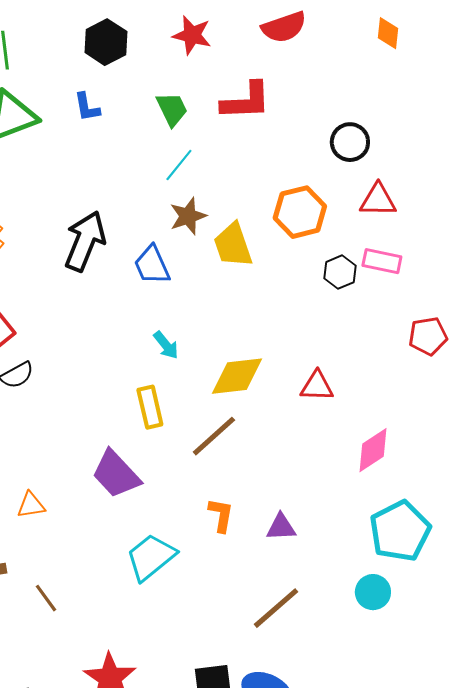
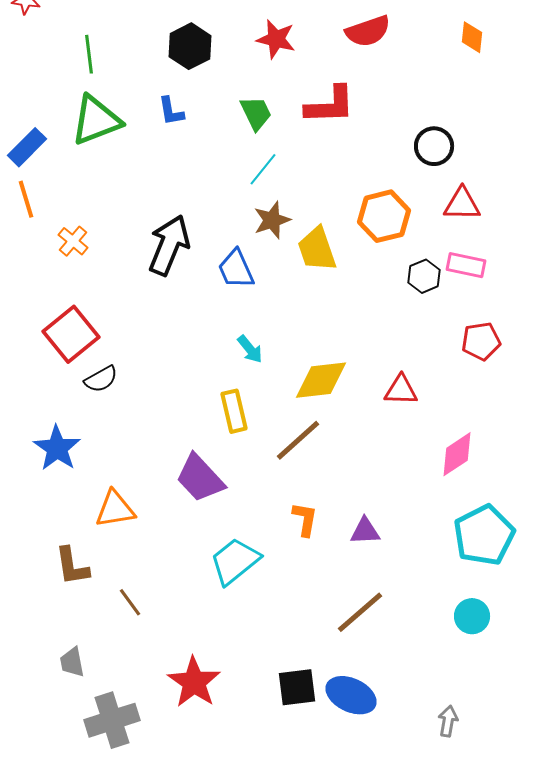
red pentagon: (428, 336) -> (481, 341), moved
orange triangle: (31, 505) -> (115, 509), size x1.4
cyan circle: (373, 592) -> (472, 616), moved

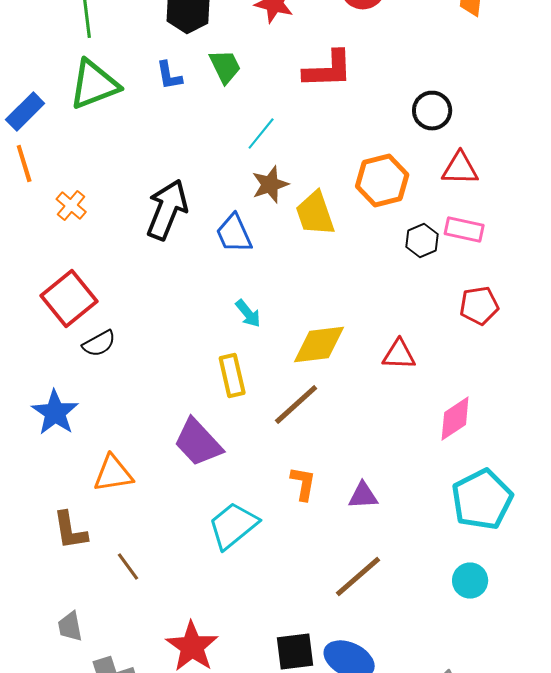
green trapezoid: (256, 113) -> (225, 66), moved

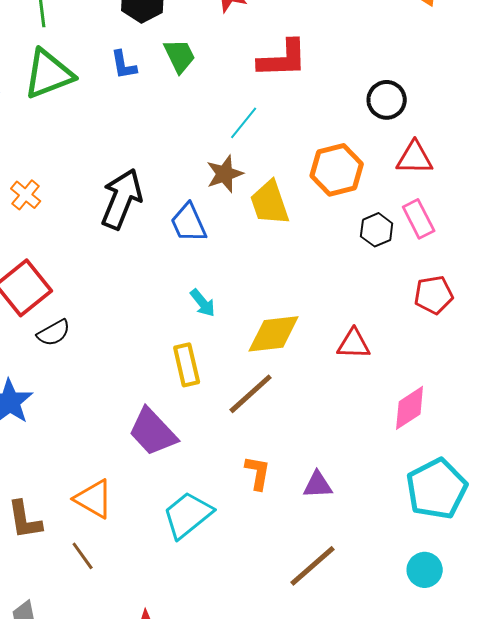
cyan line: (261, 134) -> (244, 123), moved
pink rectangle: (464, 230) -> (419, 219), turned 51
orange triangle: (113, 474) -> (94, 499), moved, turned 39

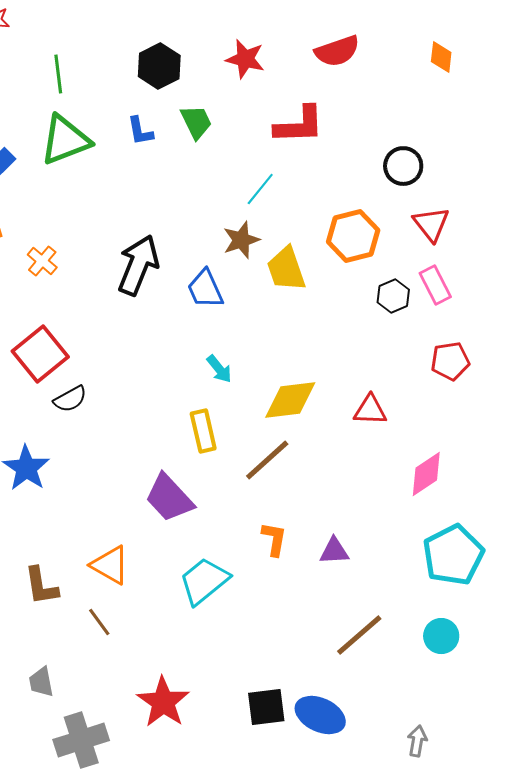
red triangle: (415, 158) -> (431, 224), turned 51
brown line: (313, 566) -> (359, 635), moved

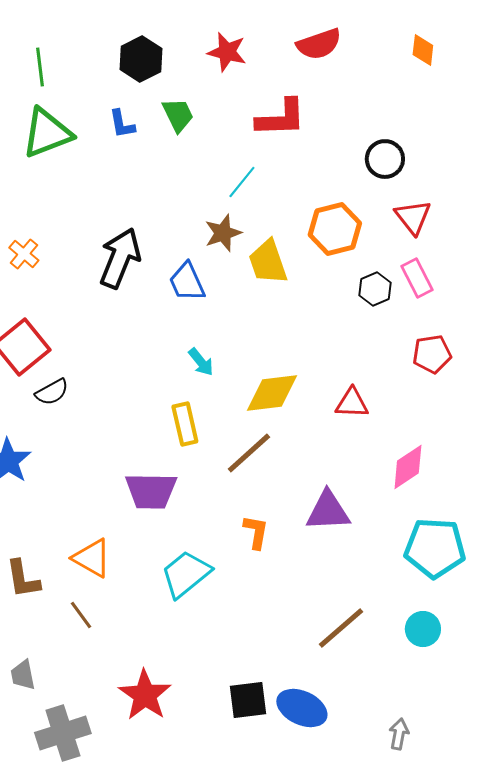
purple trapezoid: (169, 498) -> (151, 491), turned -46
purple triangle: (334, 551) -> (328, 511), moved, size x1.5
cyan pentagon: (453, 555) -> (435, 548), turned 30

